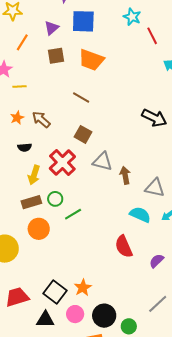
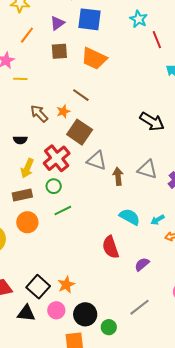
orange star: (17, 118) -> (63, 111), moved
brown square: (83, 134) -> (80, 132), size x1.4
gray triangle: (155, 188) -> (147, 169), moved
green circle: (55, 199) -> (54, 186), moved

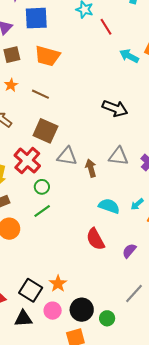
orange star: (63, 111) -> (11, 85), moved
green circle: (54, 186) -> (42, 187), moved

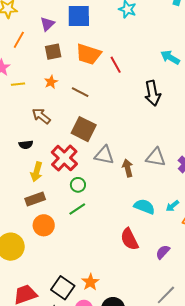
red line: (106, 27) -> (116, 65), moved
black arrow: (115, 108) -> (153, 93), moved, turned 55

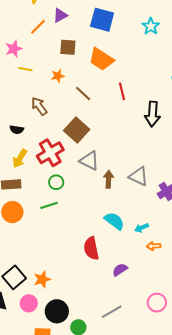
purple triangle: (47, 24) -> (60, 15), moved
red line: (116, 65) -> (122, 91), moved

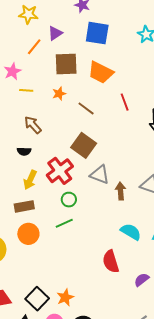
brown square: (68, 47) -> (66, 64), size x1.4
brown arrow: (39, 106) -> (33, 125), moved

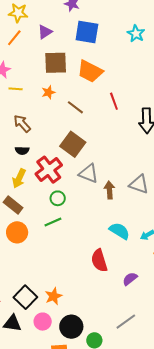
orange line: (34, 47) -> (14, 38), moved
black semicircle: (24, 151) -> (22, 151), moved
brown rectangle: (24, 206) -> (13, 205), turned 48

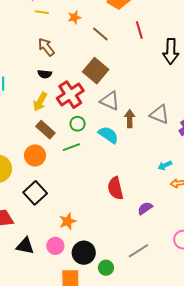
brown rectangle: (13, 205) -> (45, 130), moved
cyan semicircle: (119, 231) -> (108, 135), moved
black square: (25, 297) -> (35, 193), moved

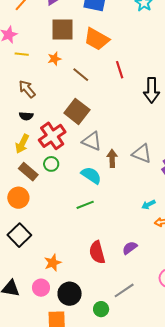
green circle: (78, 124) -> (51, 164), moved
green line: (71, 147) -> (85, 205), moved
red semicircle: (115, 188) -> (97, 252), moved
green circle: (106, 268) -> (101, 309), moved

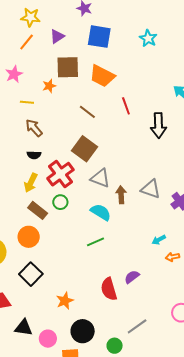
yellow line: (22, 54) -> (27, 102), moved
orange star: (54, 59) -> (49, 86), moved
purple semicircle: (130, 248) -> (132, 277), moved
pink circle: (41, 288) -> (48, 339), moved

